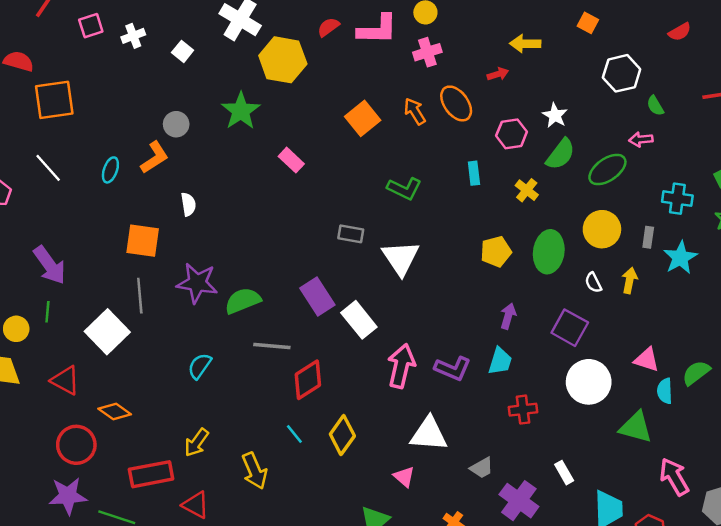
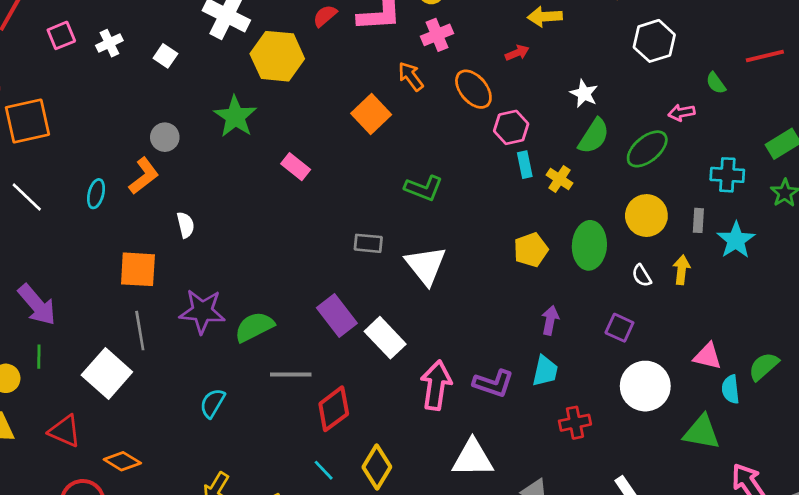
green semicircle: (655, 106) -> (716, 83), moved
orange arrow: (415, 111) -> (411, 76), moved
pink hexagon: (512, 134) -> (511, 127), moved
cyan rectangle: (474, 173) -> (525, 165), moved
purple square: (570, 328) -> (619, 328), size x0.7

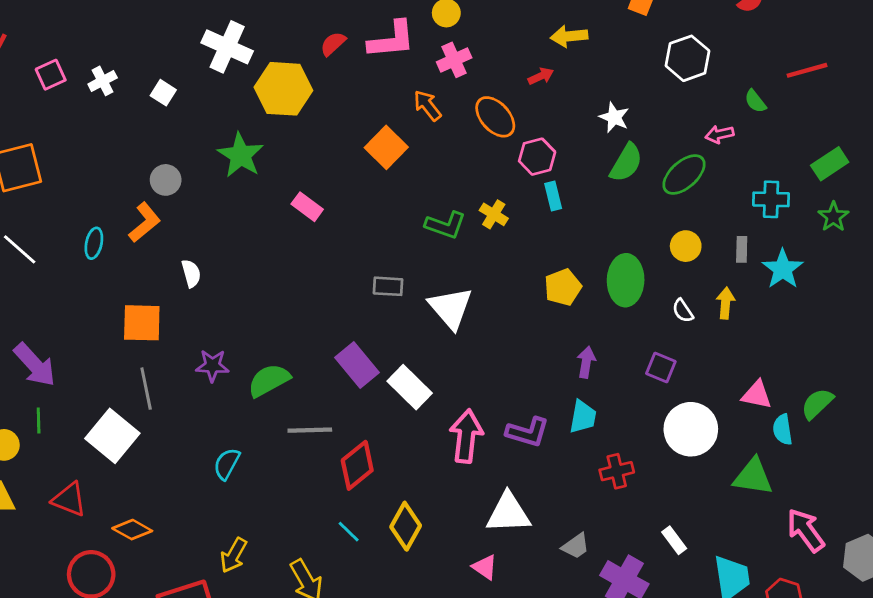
yellow cross: (560, 179) -> (494, 214), moved
yellow circle: (646, 216) -> (686, 246), size x0.7
purple star: (202, 311) -> (212, 366), size x0.7

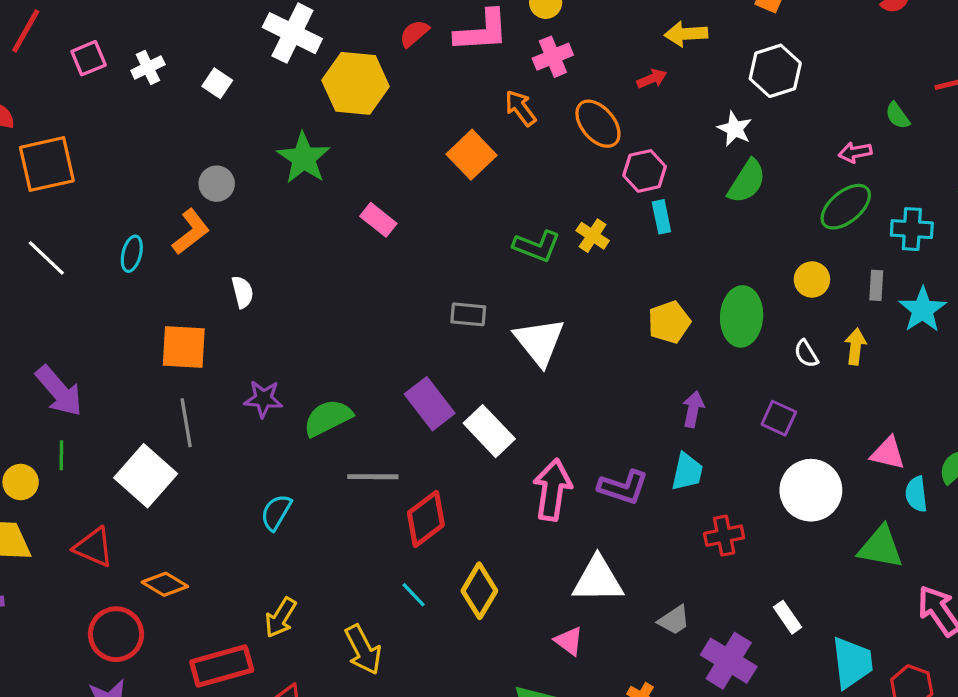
white hexagon: (688, 58) -> (775, 71), moved
green ellipse: (684, 175) -> (846, 207), moved

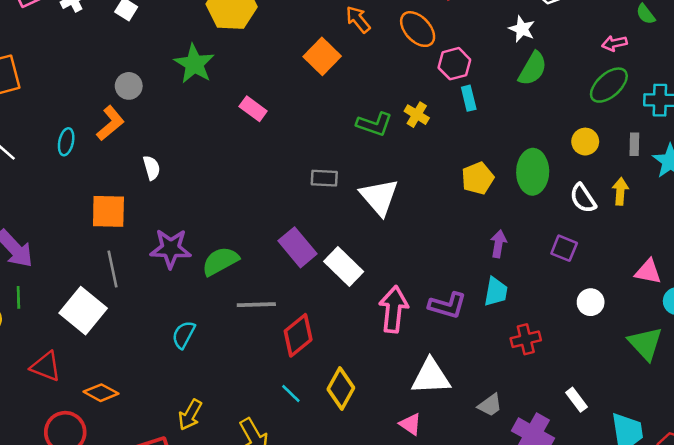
white semicircle: (806, 354) -> (583, 198), size x1.4
purple star: (263, 399) -> (171, 249), size x1.4
white circle: (811, 490) -> (591, 302), size x0.6
green triangle: (881, 547) -> (645, 343), turned 39

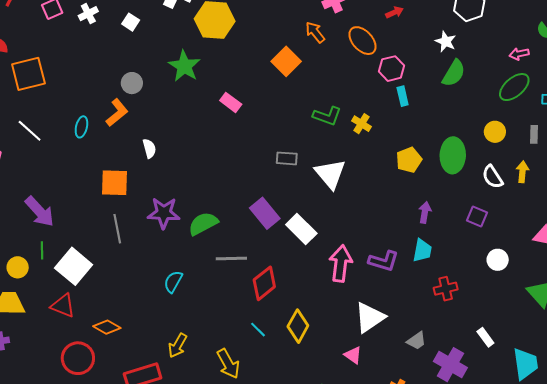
yellow cross: (417, 115) -> (362, 124), moved
white square: (83, 311) -> (74, 266), moved
white triangle: (431, 377) -> (370, 317), turned -32

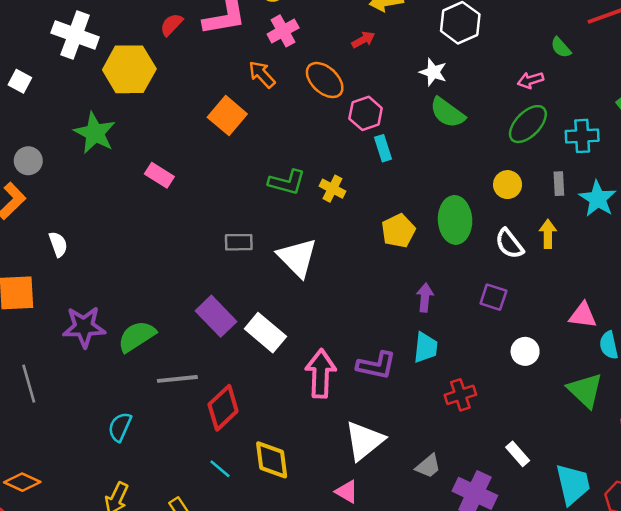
green semicircle: (454, 73) -> (447, 113), turned 100
gray line: (117, 229) -> (29, 384), moved
cyan semicircle: (173, 282) -> (120, 427), moved
yellow diamond: (298, 326) -> (272, 460), turned -32

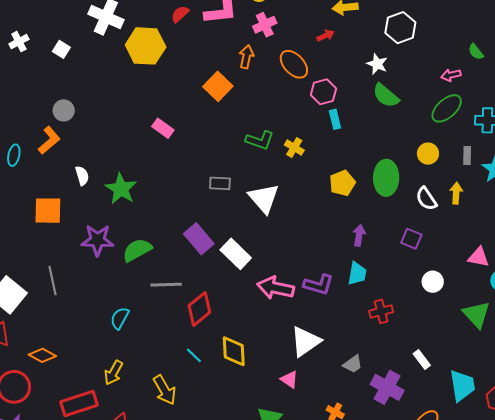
orange arrow: (262, 74) -> (246, 57), turned 50
green star: (95, 133) -> (121, 189), moved
pink arrow: (321, 373) -> (276, 288), turned -84

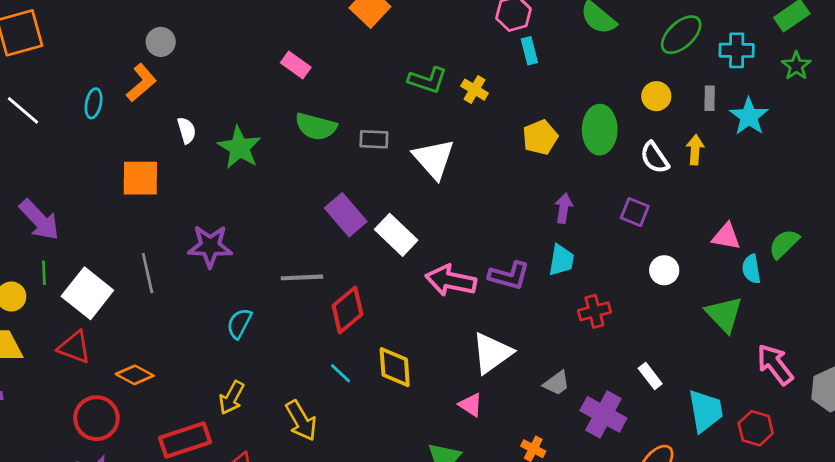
purple star: (98, 240) -> (210, 246), moved
green semicircle: (137, 250) -> (316, 127), moved, turned -136

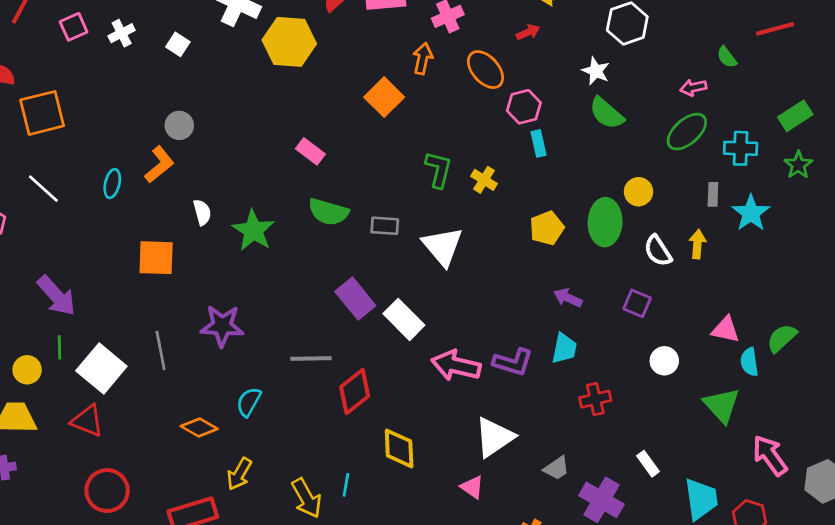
green L-shape: (428, 80) -> (438, 169), turned -96
yellow circle: (656, 96) -> (638, 192), moved
purple arrow: (564, 208) -> (568, 298), turned -76
cyan line: (341, 373) -> (346, 485), moved, turned 55
orange diamond: (135, 375) -> (199, 428), moved

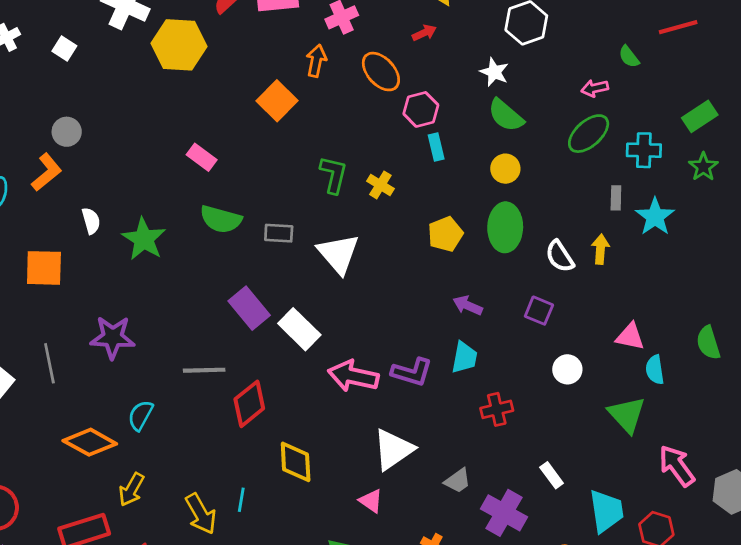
yellow circle: (638, 192) -> (505, 169), moved
green semicircle: (782, 338) -> (708, 343), moved, turned -64
orange diamond: (199, 428) -> (90, 442), size x1.4

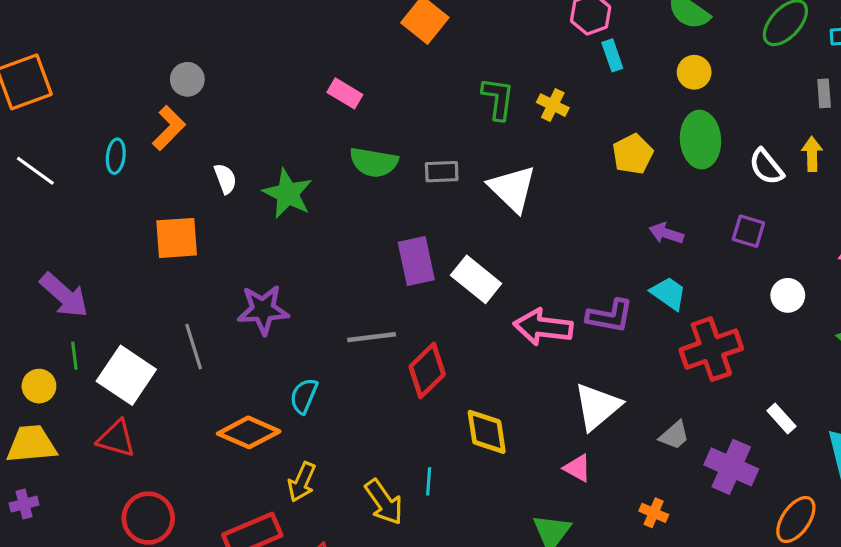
purple rectangle: (249, 308) -> (416, 261), turned 33
cyan trapezoid: (464, 357) -> (668, 293), turned -60
red cross: (497, 409) -> (711, 349), size x1.6

